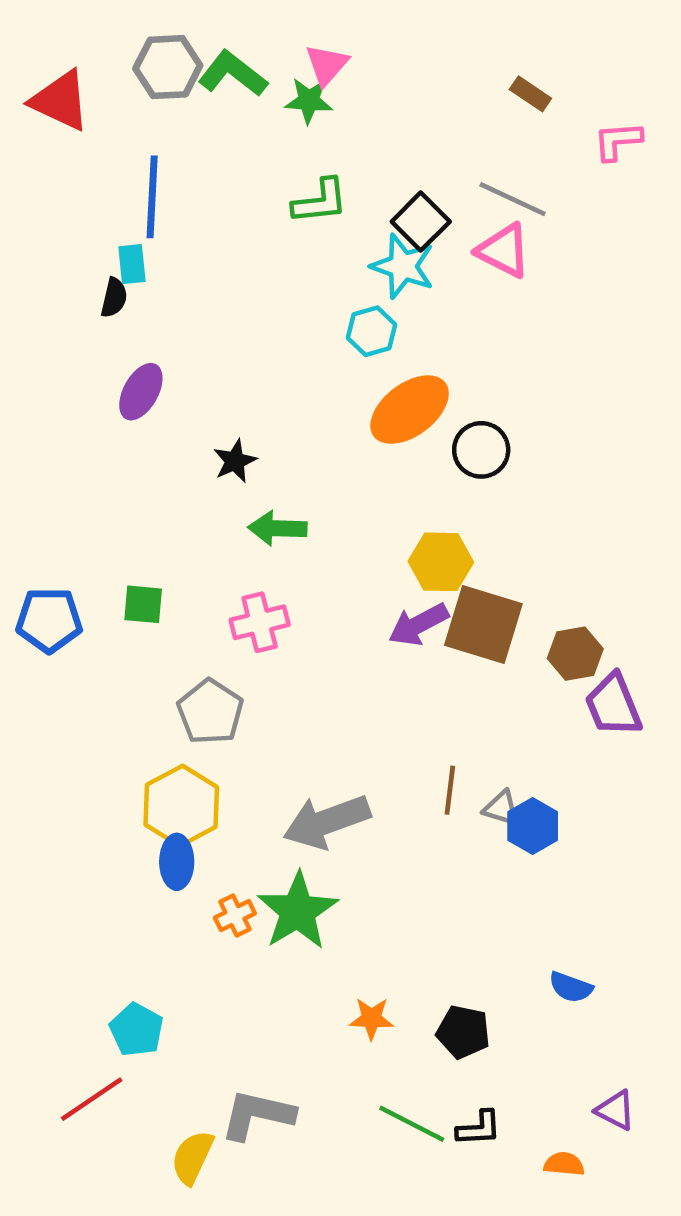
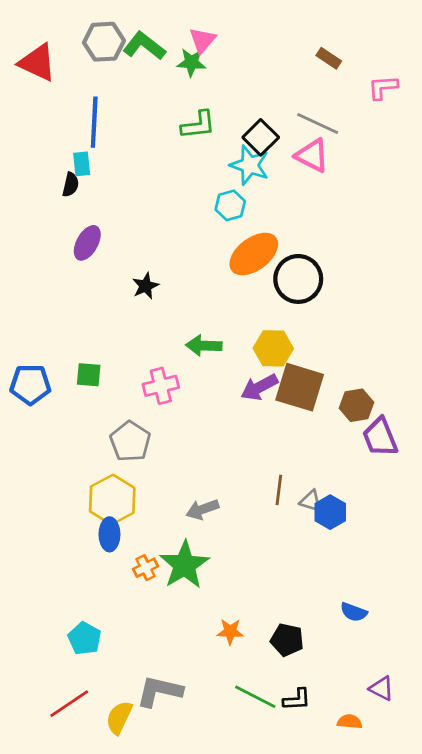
black circle: (481, 450) -> (298, 279), size x1.4
green arrow: (277, 528) -> (204, 346), moved
gray arrow: (327, 822) -> (202, 509), size x0.6
red line: (92, 1099) -> (69, 704), moved

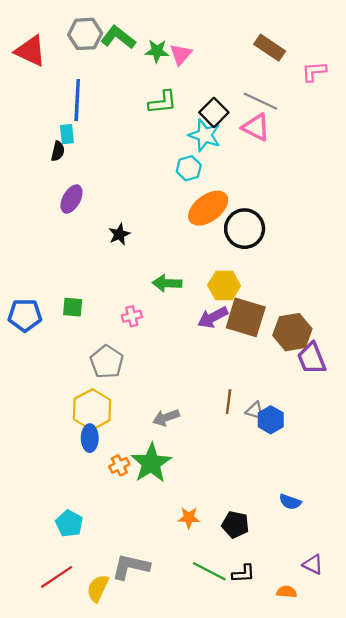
pink triangle: (202, 40) -> (181, 54), moved
brown rectangle: (329, 58) -> (270, 48), size x1.5
pink cross: (161, 386) -> (132, 316), size x0.7
brown hexagon: (357, 405) -> (292, 332), size x1.4

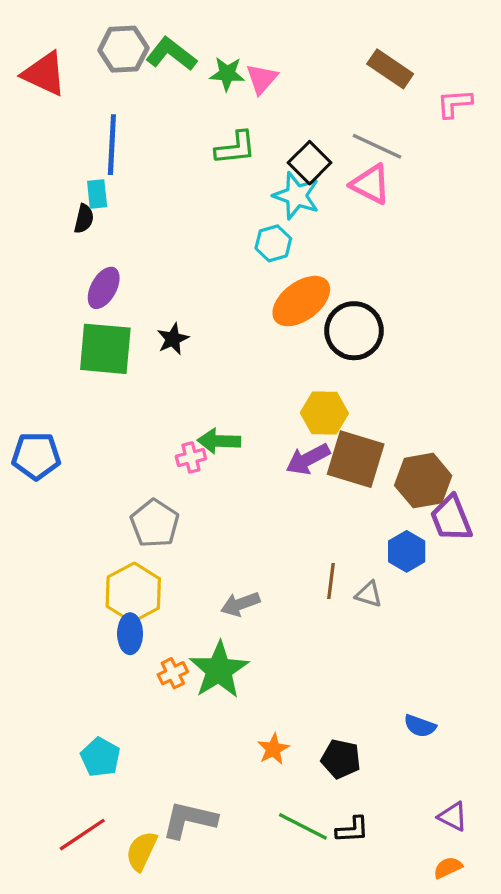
green arrow: (167, 283) -> (219, 441), moved
green square: (73, 307) -> (105, 349), moved, size x1.8
blue hexagon: (271, 420) -> (407, 551), moved
orange star: (189, 518) -> (273, 749), turned -30
orange semicircle: (287, 592) -> (448, 868), moved, turned -30

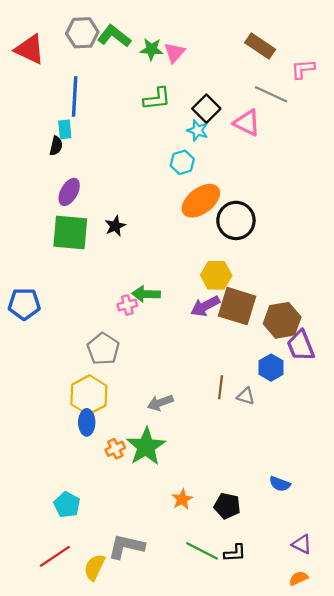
gray line: (377, 146) -> (271, 94), moved
cyan star: (296, 196) -> (198, 130), size x0.7

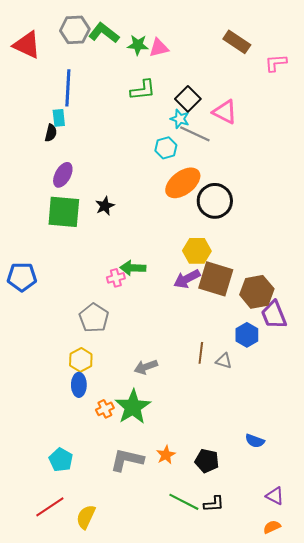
pink triangle: (175, 53) -> (159, 48), turned 35
gray line: (271, 94) -> (195, 134), moved
yellow hexagon: (89, 395) -> (81, 360), size x0.7
gray L-shape: (126, 546) -> (127, 460), moved

